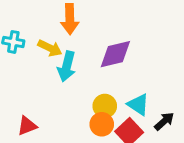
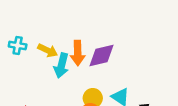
orange arrow: (70, 19) -> (78, 53), moved

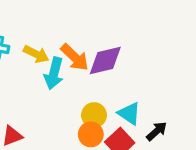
orange arrow: (78, 53) -> (75, 57), turned -45

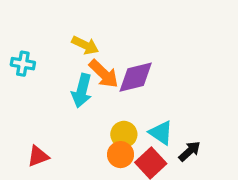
yellow arrow: (36, 54) -> (85, 45), moved

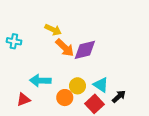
cyan arrow: (82, 91) -> (40, 81), moved, turned 78
orange circle: (121, 155) -> (65, 98), moved

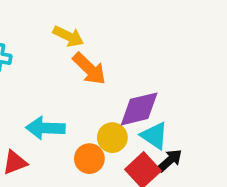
purple diamond: (85, 50) -> (139, 109), moved
black arrow: (119, 96) -> (170, 161), moved

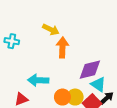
orange arrow: (89, 69) -> (62, 47), turned -132
yellow circle: (112, 138) -> (75, 97), moved

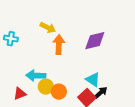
purple diamond: (90, 70) -> (95, 41), moved
yellow circle: (75, 97) -> (46, 87), moved

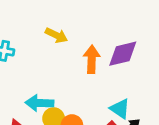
orange arrow: (59, 45) -> (92, 59), moved

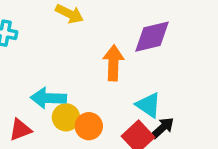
orange arrow: (92, 59) -> (113, 63), moved

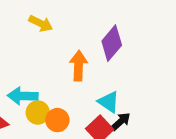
purple diamond: (152, 37) -> (112, 43), turned -36

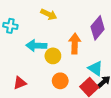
cyan arrow: (23, 96) -> (36, 46), moved
yellow circle: (38, 112) -> (53, 56), moved

